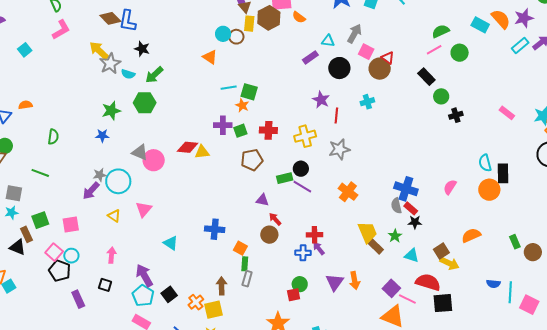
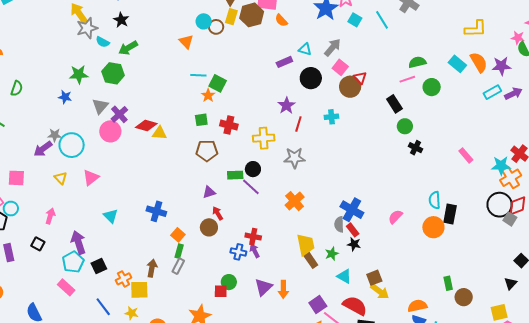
black cross: (456, 115) -> (416, 148), turned 32
purple cross: (223, 125) -> (119, 114), moved, turned 36
gray triangle: (140, 152) -> (100, 106), moved, turned 36
purple triangle: (262, 200) -> (209, 192), turned -40
orange semicircle: (471, 235) -> (417, 306), moved

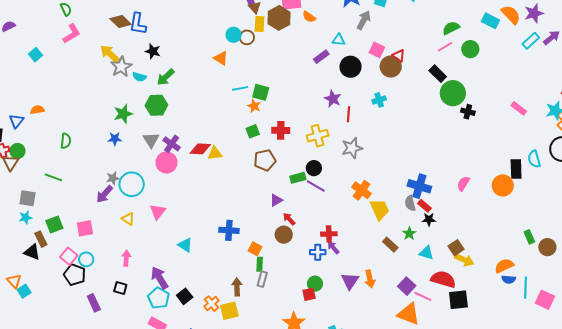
gray arrow: (332, 47) -> (364, 20), moved
green circle: (405, 126) -> (453, 93), size x1.6
cyan semicircle: (435, 200) -> (534, 159), moved
yellow trapezoid: (306, 245) -> (380, 209), moved

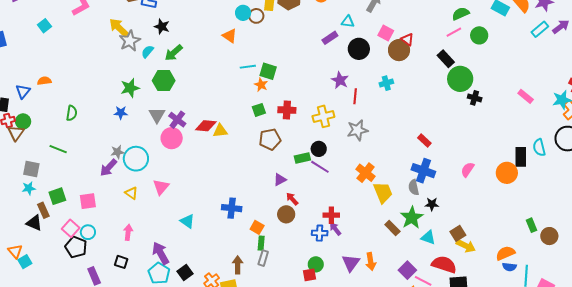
cyan semicircle: (139, 77) -> (148, 52), turned 112
red rectangle: (424, 206) -> (424, 140), moved
green star: (409, 234) -> (412, 218), size x1.6

